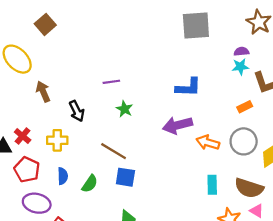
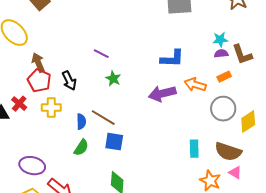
purple semicircle: (241, 51) -> (221, 54), moved
purple line: (111, 82) -> (101, 54), turned 35
orange arrow: (208, 143) -> (195, 85), moved
red pentagon: (27, 170) -> (39, 81), moved
blue semicircle: (63, 176) -> (81, 122), moved

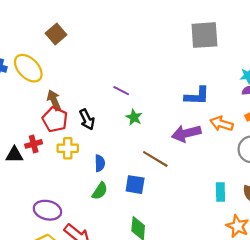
red cross: (19, 104) -> (34, 144), turned 35
brown line: (103, 118) -> (155, 159), moved

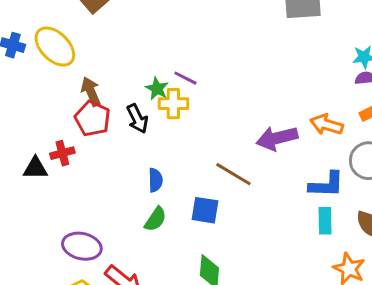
blue L-shape: (197, 96) -> (327, 185), moved
green star: (134, 117) -> (157, 89), moved
yellow cross: (68, 148) -> (173, 104), moved

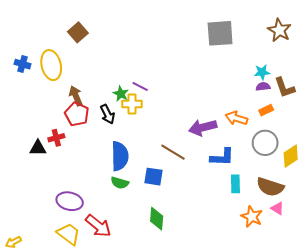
yellow ellipse: (55, 47) -> (51, 65), turned 32
blue semicircle: (155, 180) -> (120, 156), size x1.8
blue L-shape: (327, 185) -> (222, 157), moved
green semicircle: (155, 219) -> (120, 183), turned 72

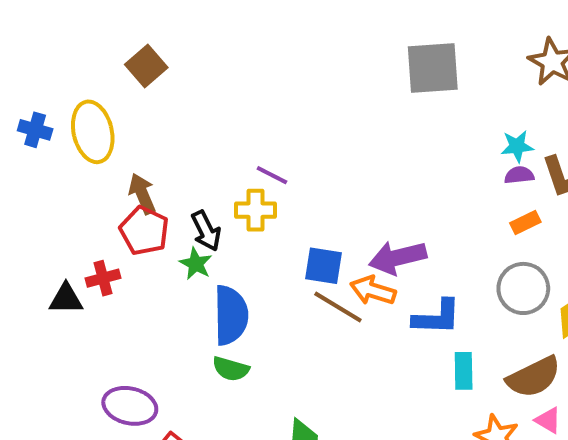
green star: (121, 94) -> (196, 264), moved
orange arrow: (236, 118) -> (373, 291), moved
blue square: (154, 177) -> (323, 266), moved
brown semicircle: (270, 187) -> (534, 377), turned -44

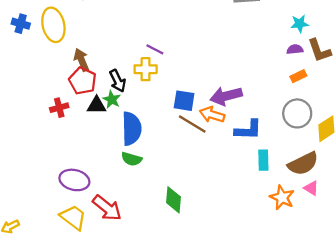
cyan star: (517, 146) -> (300, 24), moved
black triangle: (66, 299) -> (97, 105), moved

